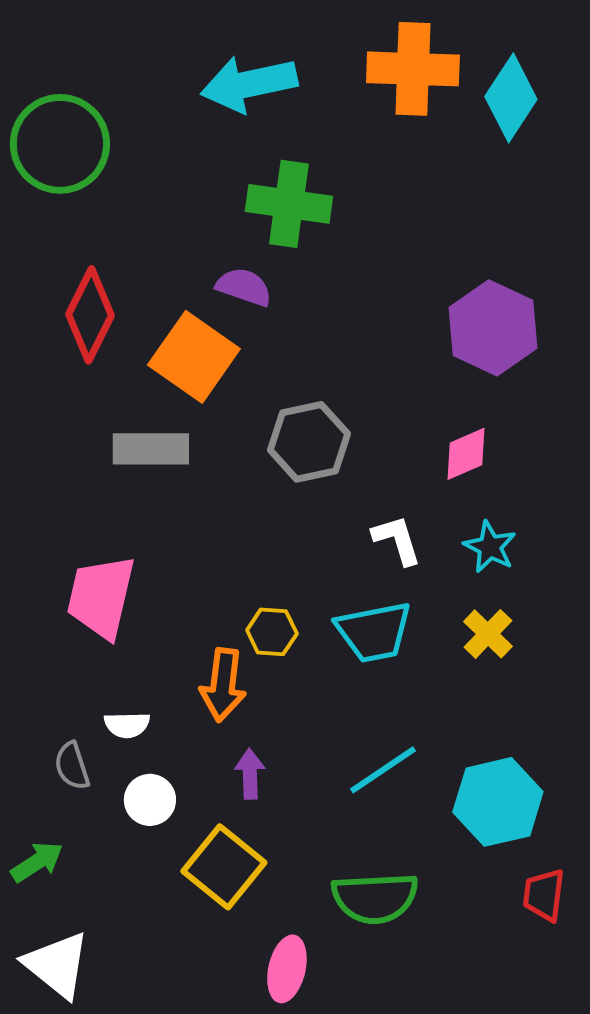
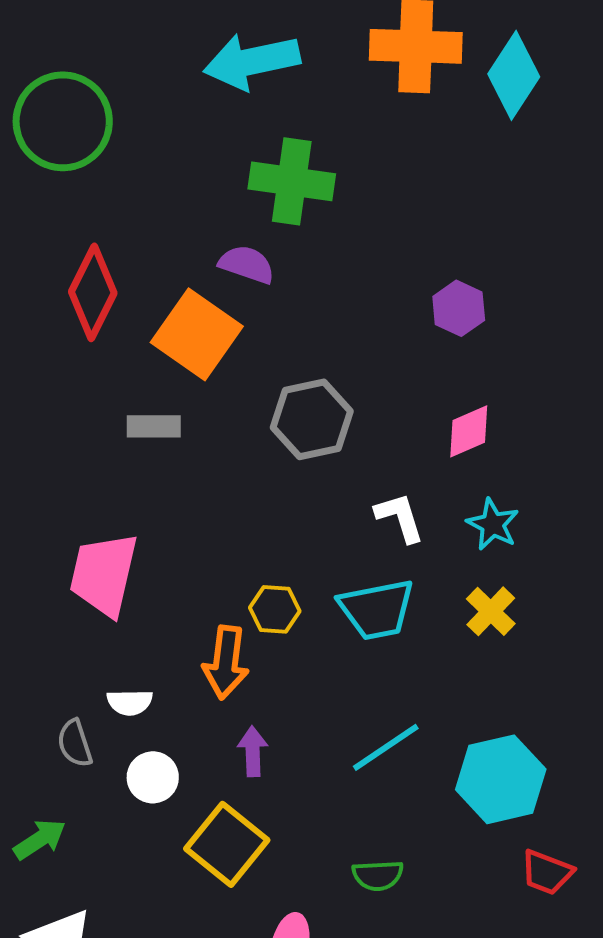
purple hexagon: (493, 328) -> (459, 308), moved, size x0.6
gray rectangle: (151, 449) -> (154, 426), size x0.7
red trapezoid: (544, 895) -> (547, 872), turned -76
green semicircle: (375, 898) -> (378, 875), size x0.6

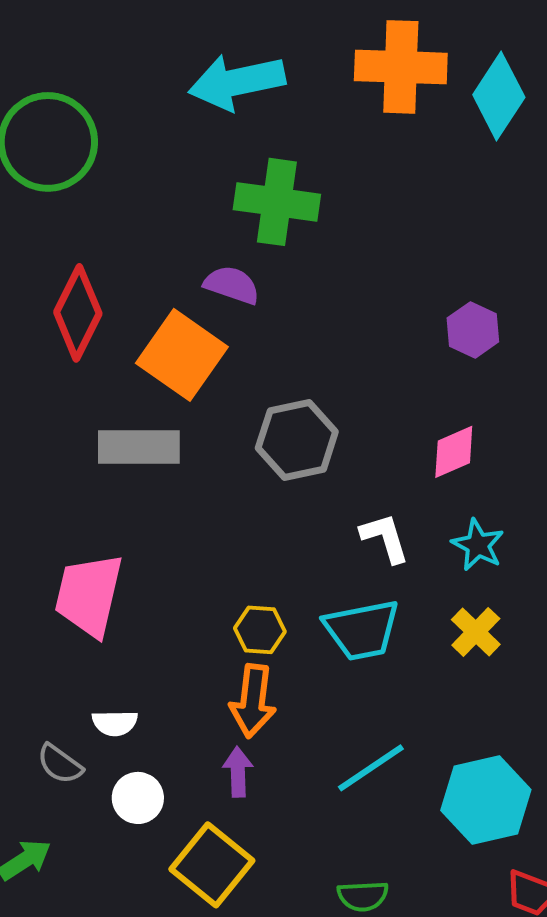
purple hexagon: (459, 308) -> (473, 330), moved
gray rectangle: (154, 426) -> (139, 447), size x1.5
orange arrow: (226, 662) -> (253, 701), moved
gray semicircle: (75, 743) -> (60, 764), turned -36

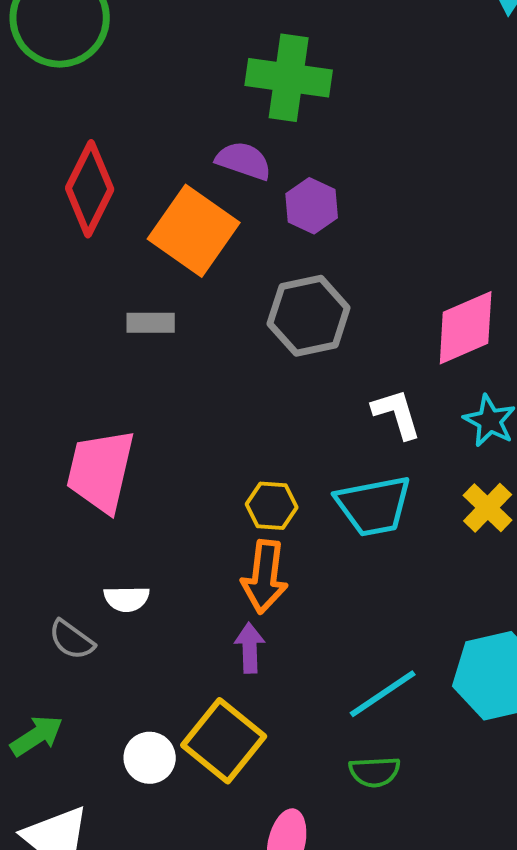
purple hexagon: (473, 330) -> (312, 206), moved
gray rectangle: (139, 447) -> (151, 323), size x0.6
pink diamond: (454, 452) -> (466, 328), size x1.4
cyan line: (371, 768) -> (383, 694), moved
white circle: (138, 798) -> (150, 758), moved

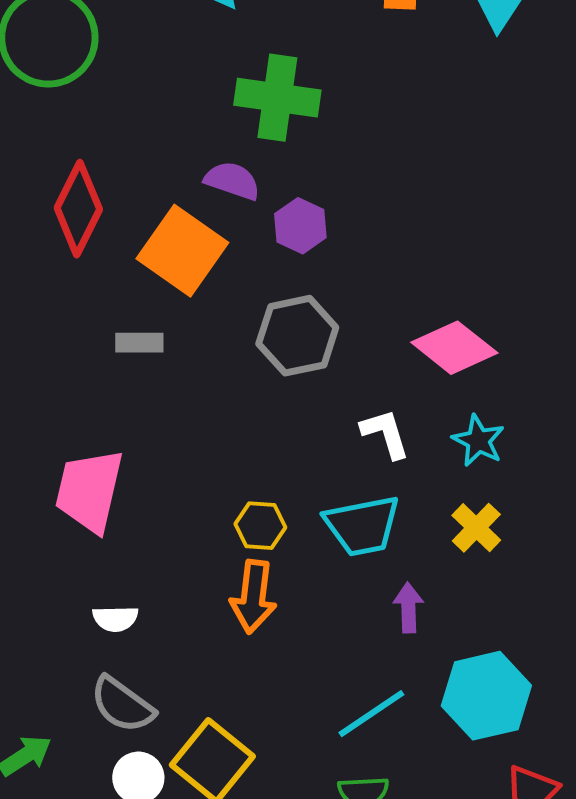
pink diamond: (466, 328) -> (454, 348), turned 62
gray semicircle: (72, 640) -> (122, 705), moved, size x1.4
purple arrow: (250, 648) -> (408, 608), moved

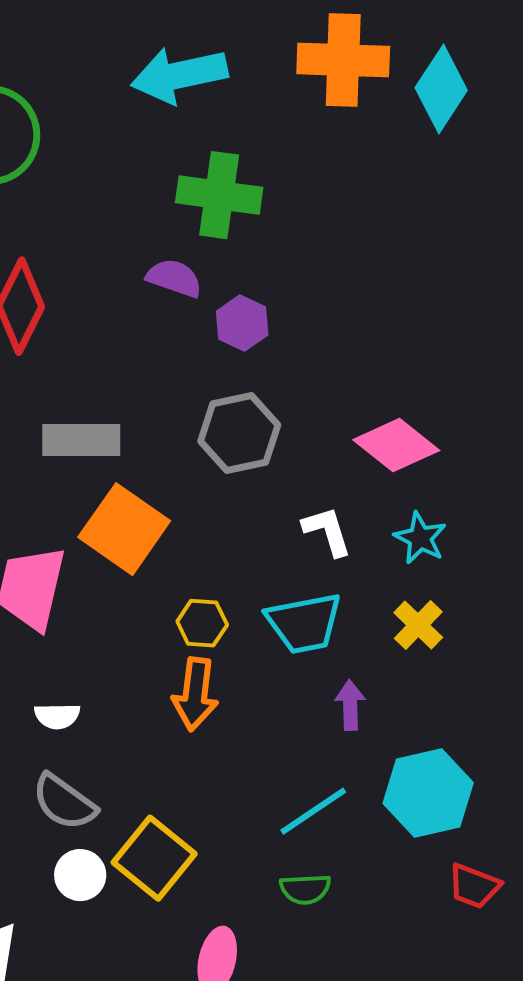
orange square: (182, 251) -> (124, 529), moved
gray rectangle: (139, 343) -> (81, 440), size x1.6

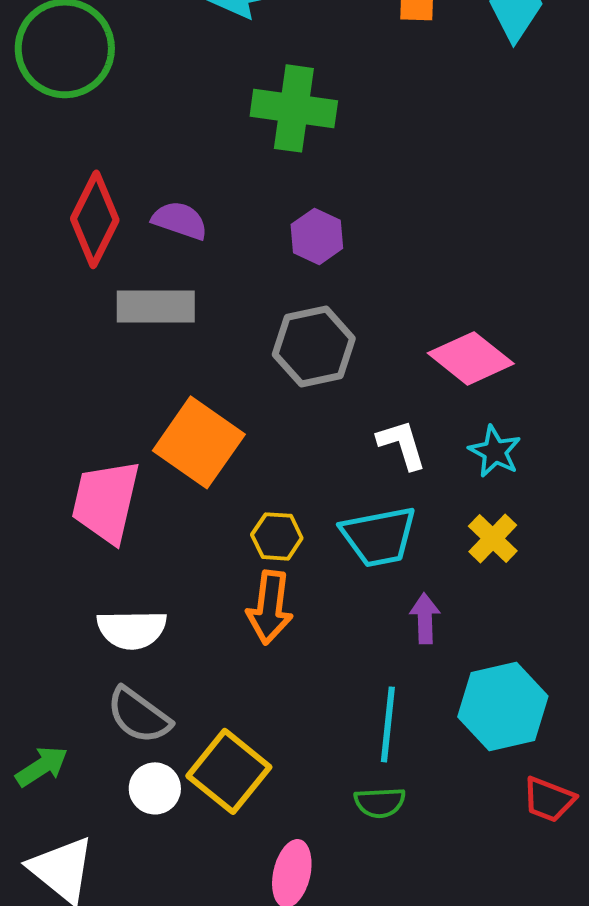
purple semicircle: (174, 278) -> (180, 220), moved
gray rectangle: (81, 440) -> (156, 306), moved
white semicircle: (57, 716) -> (132, 629), size x1.5
cyan line: (313, 811) -> (388, 724), turned -50

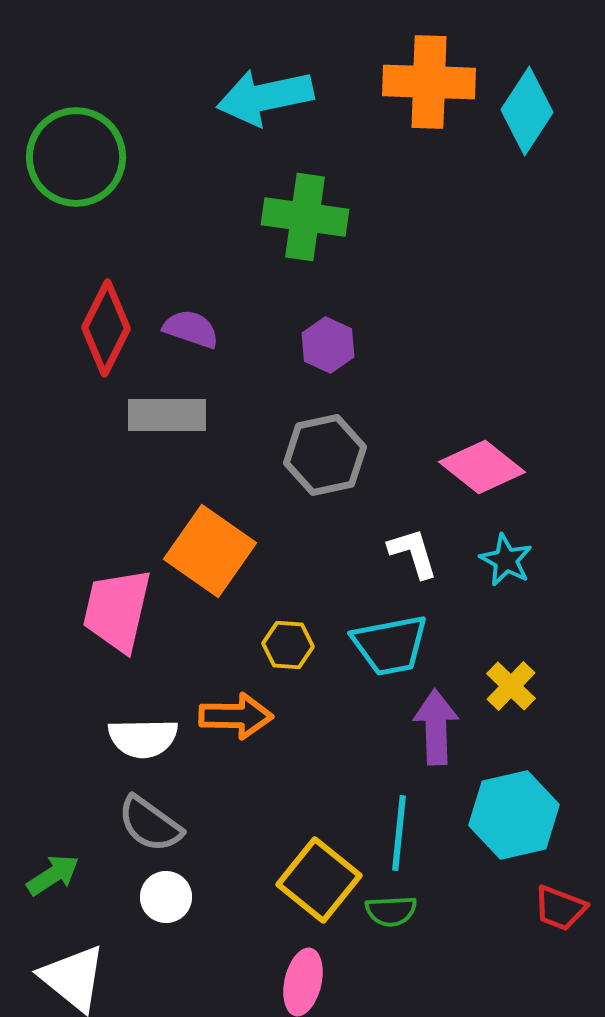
yellow cross: (493, 538) -> (511, 686), moved
orange arrow: (270, 607) -> (236, 716), moved, turned -96
purple arrow: (425, 618) -> (436, 727), size x1.5
yellow square: (229, 771) -> (319, 880), moved

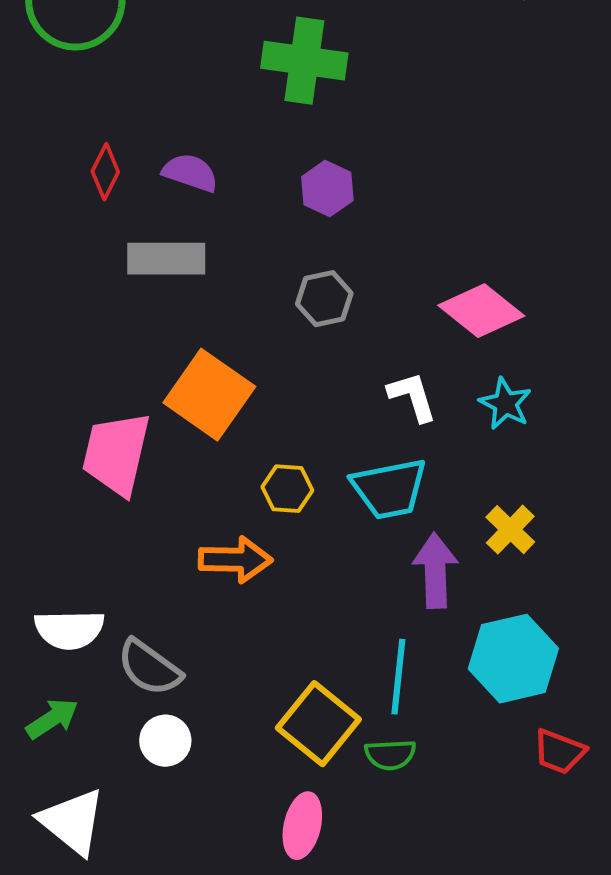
red diamond: (106, 328) -> (105, 172), size x0.6
gray hexagon: (325, 455) -> (324, 299), size x0.7
white semicircle: (143, 738) -> (69, 630), moved

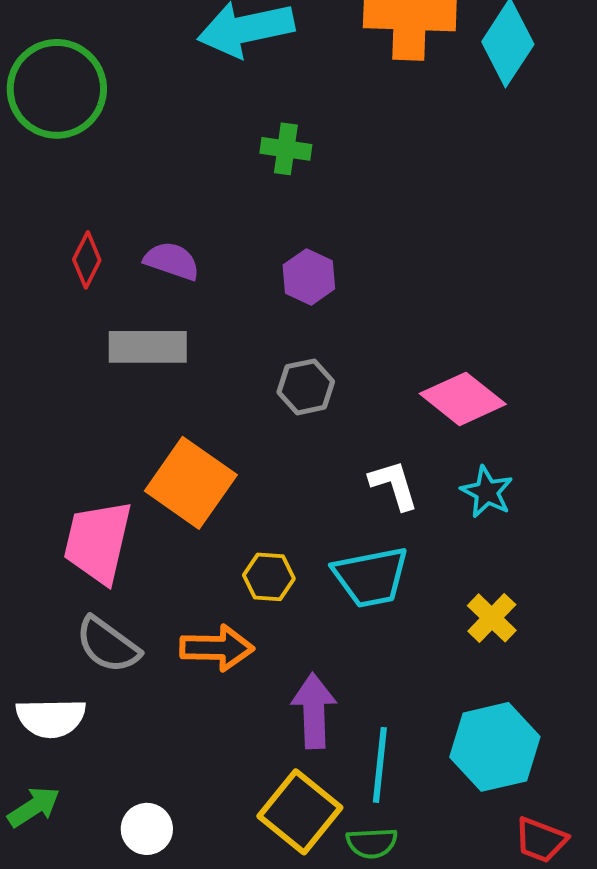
green cross: (304, 61) -> (286, 149), size x0.6
purple arrow: (435, 571) -> (314, 711), moved
gray semicircle: (149, 668) -> (108, 645), moved

